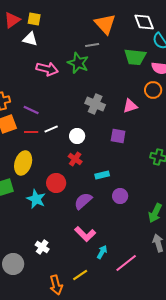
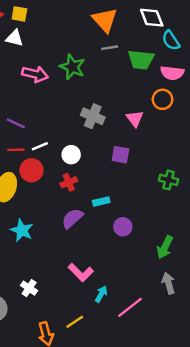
gray line: (92, 45) -> (110, 48), moved
pink triangle: (130, 106) -> (135, 119), turned -49
red cross: (75, 159) -> (69, 182), turned 32
red circle: (56, 183) -> (31, 170), moved
purple semicircle: (83, 201) -> (72, 218), moved

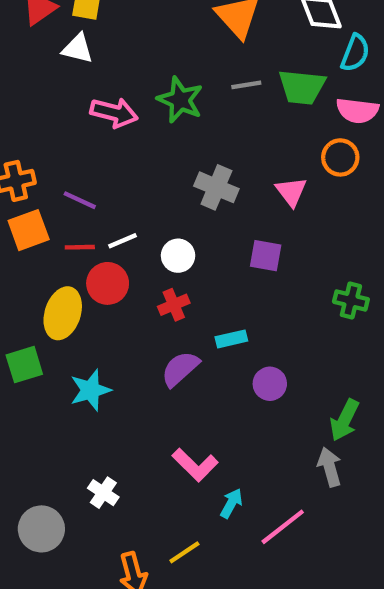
cyan semicircle: (171, 40) -> (355, 53), turned -125
gray line: (110, 48) -> (246, 85), moved
cyan star: (22, 230) -> (90, 390), turned 30
gray arrow: (169, 283) -> (330, 467), moved

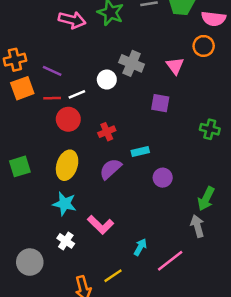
white circle: (178, 256) -> (107, 80), moved
yellow ellipse: (63, 313) -> (67, 165), moved
cyan star: (90, 390) -> (65, 204), moved, turned 30
pink L-shape: (195, 465) -> (101, 225), moved

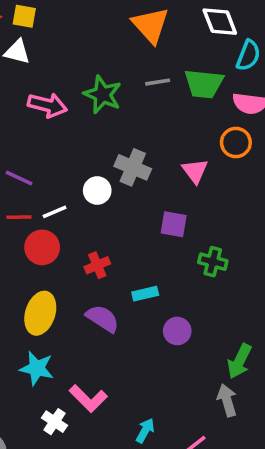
green cross: (210, 129) -> (213, 262), moved
purple semicircle: (110, 169) -> (103, 319), turned 75
white cross: (66, 241) -> (55, 422), moved

